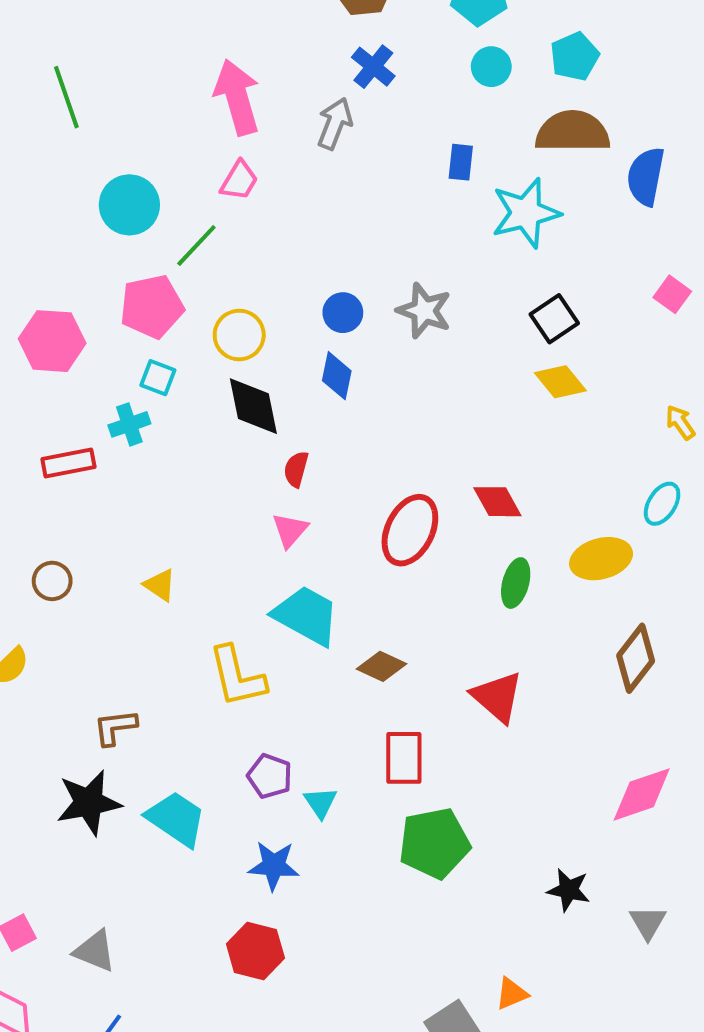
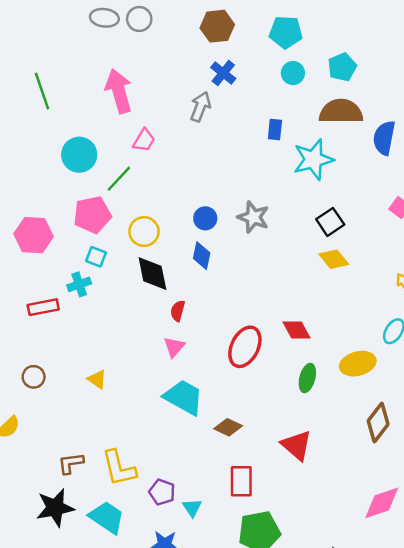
pink arrow: (237, 97) -> (119, 91), moved
yellow L-shape: (237, 677) -> (119, 468), moved

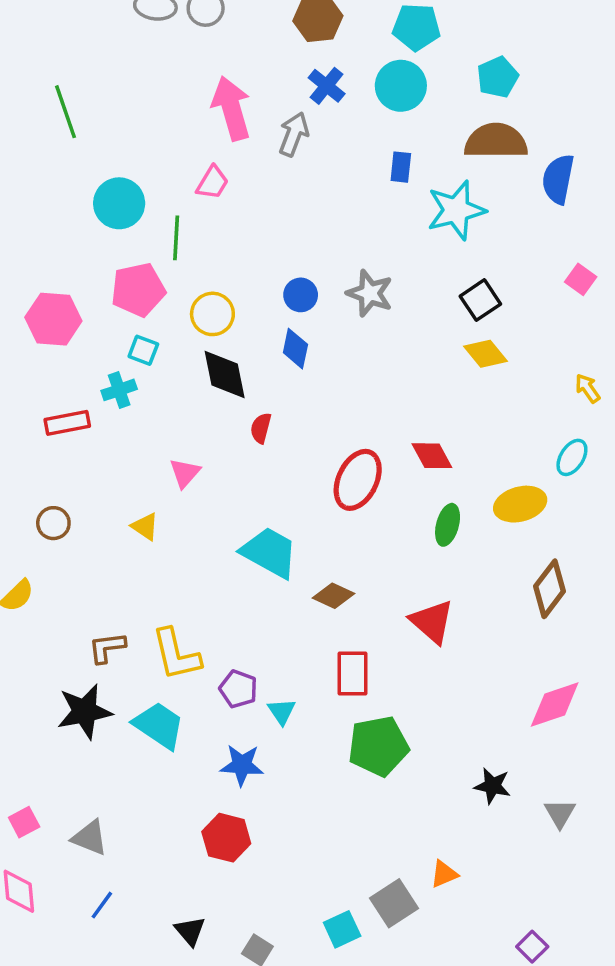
cyan circle: (293, 73) -> (401, 86), moved, size x1.5
pink arrow: (119, 91) -> (231, 108), moved
green line: (119, 179) -> (176, 238), turned -40
pink triangle: (174, 347) -> (185, 473), moved

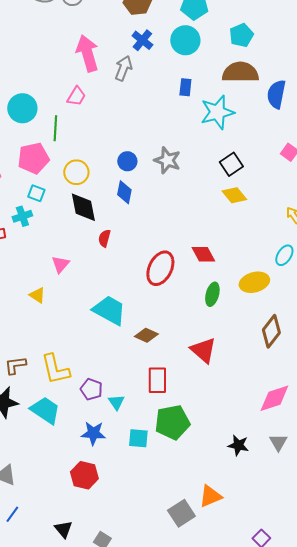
gray triangle: (560, 813) -> (278, 442), moved
orange triangle: (444, 874) -> (210, 496), size x1.4
cyan square: (342, 929) -> (138, 438), moved, turned 30

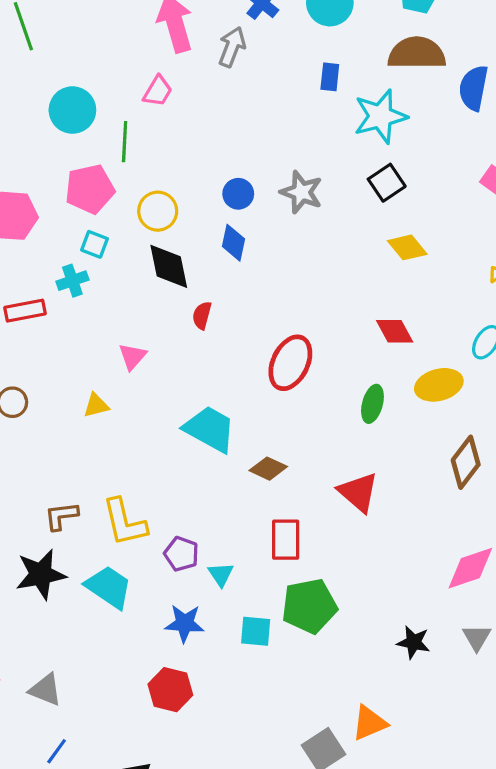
black square: (231, 164) -> (387, 183), moved
red diamond: (203, 254) -> (395, 331), moved
yellow triangle: (37, 295) -> (96, 405), turned -48

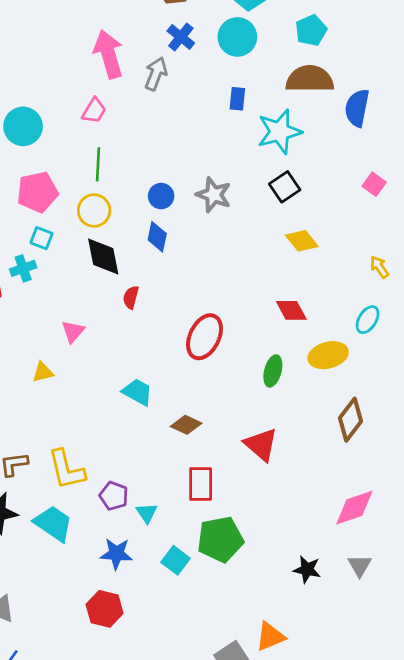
green line: (125, 142) -> (98, 164), moved
cyan trapezoid: (210, 429) -> (137, 392), size x0.7
cyan square: (256, 631) -> (176, 560), turned 32

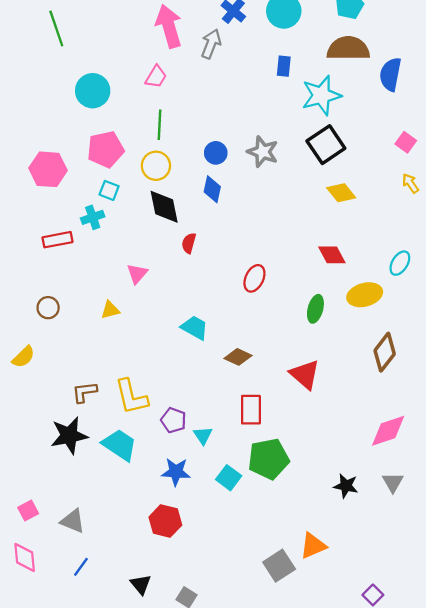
black square: (285, 187) -> (326, 145), size x1.4
yellow arrow: (379, 267) -> (410, 183), moved
red ellipse: (204, 337) -> (254, 278), size x0.7

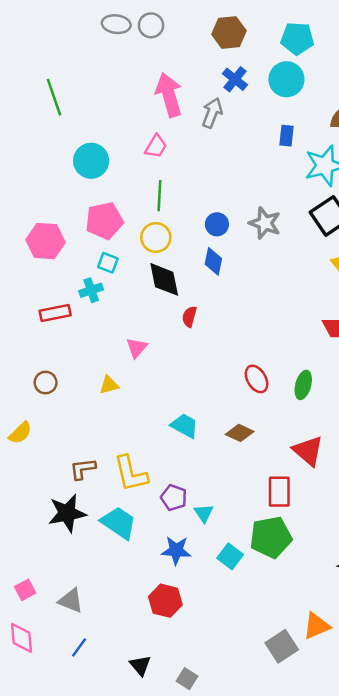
red ellipse: (254, 278) -> (257, 379), moved, turned -56
green ellipse: (315, 309) -> (303, 385), moved
cyan trapezoid: (195, 328) -> (185, 426), moved
red rectangle: (251, 410) -> (279, 492), moved

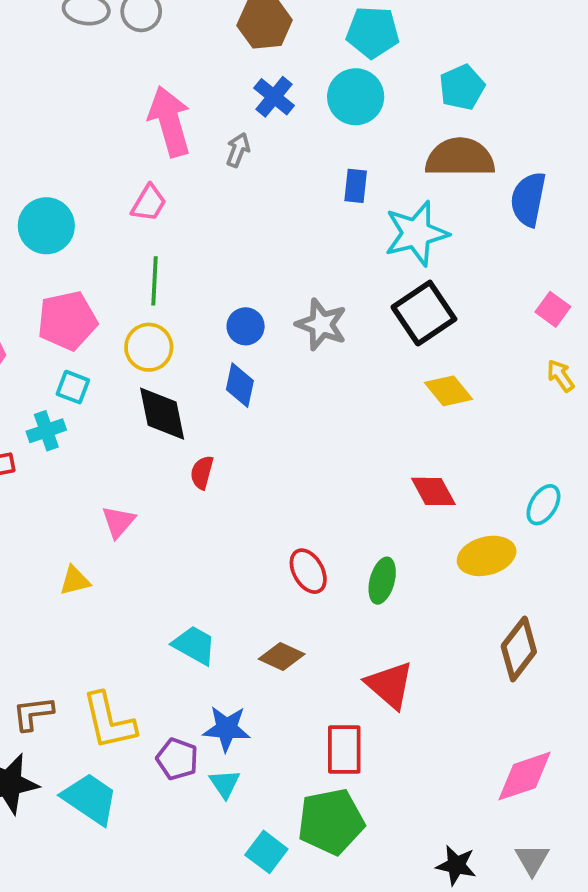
gray arrow: (212, 113) -> (238, 150), size x0.7
blue star: (176, 550) -> (227, 729), moved

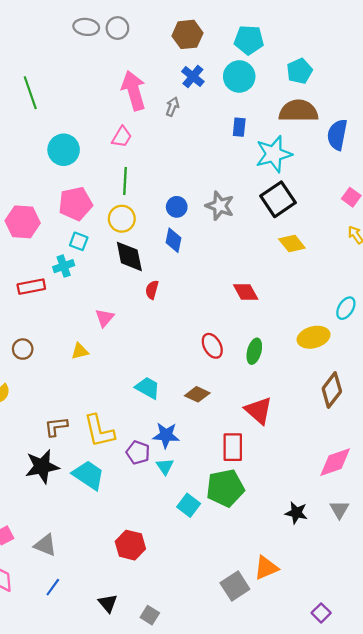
red diamond: (433, 491) -> (246, 292), moved

